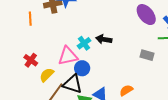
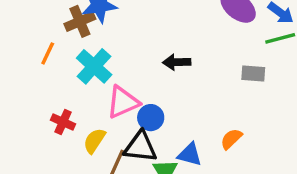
orange line: (30, 19) -> (48, 53), turned 40
cyan cross: (84, 43) -> (94, 66), moved, size x1.5

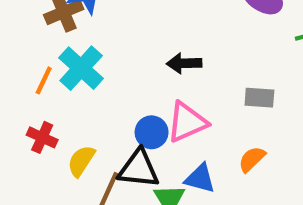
orange line: (48, 53) -> (44, 80), moved
gray rectangle: (253, 73) -> (259, 98), moved
pink triangle: (123, 102) -> (187, 122), moved

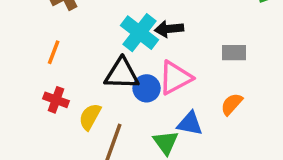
cyan cross: (81, 68) -> (139, 33), moved
black triangle: (138, 169) -> (122, 74), moved

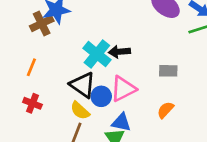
black triangle: (122, 74) -> (83, 85), turned 32
yellow semicircle: (90, 117) -> (80, 111), moved, turned -78
blue triangle: (190, 124) -> (121, 122), moved

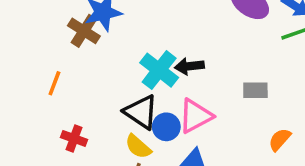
brown cross: (42, 24) -> (84, 31), turned -30
orange line: (31, 67) -> (54, 83), moved
orange semicircle: (165, 110) -> (280, 140), moved

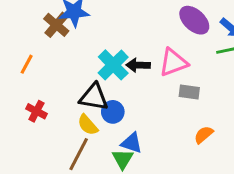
black triangle: (141, 112) -> (94, 97), turned -32
pink triangle: (196, 116) -> (173, 63), moved

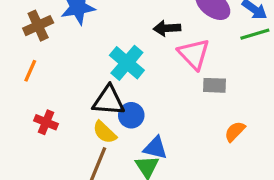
brown cross: (56, 25) -> (38, 26), moved, turned 30
pink triangle: (173, 63) -> (194, 54), turned -48
black arrow: (138, 65) -> (167, 28), moved

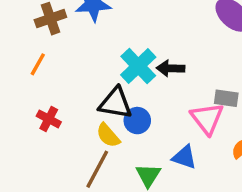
black arrow: (167, 28) -> (171, 68), moved
pink triangle: (194, 54) -> (207, 118), moved
blue triangle: (155, 148) -> (184, 157), moved

